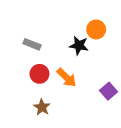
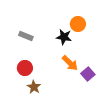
red circle: (39, 74) -> (25, 68), moved
orange arrow: (67, 78) -> (70, 63), moved

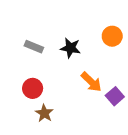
orange circle: (78, 24) -> (112, 36), moved
black star: (64, 37) -> (70, 48), moved

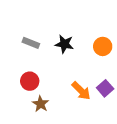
orange circle: (112, 36) -> (103, 46), moved
orange arrow: (91, 82) -> (81, 91), moved

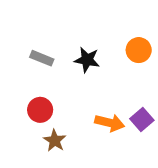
orange circle: (103, 46) -> (139, 50), moved
orange arrow: (81, 91) -> (110, 123), turned -30

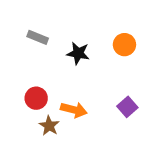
gray rectangle: (42, 58) -> (38, 37), moved
orange arrow: (110, 123) -> (74, 110), moved

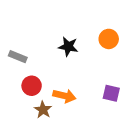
gray rectangle: (38, 37) -> (18, 57), moved
purple square: (127, 107) -> (111, 93), turned -36

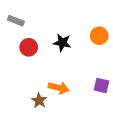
gray rectangle: (18, 57) -> (16, 21), moved
red circle: (32, 86) -> (29, 47), moved

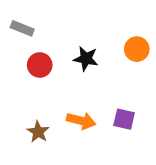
purple square: (102, 85) -> (124, 119), moved
brown star: (39, 100) -> (38, 132), moved

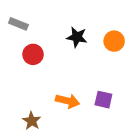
black star: (86, 59) -> (77, 37), moved
brown star: (38, 132) -> (32, 121), moved

